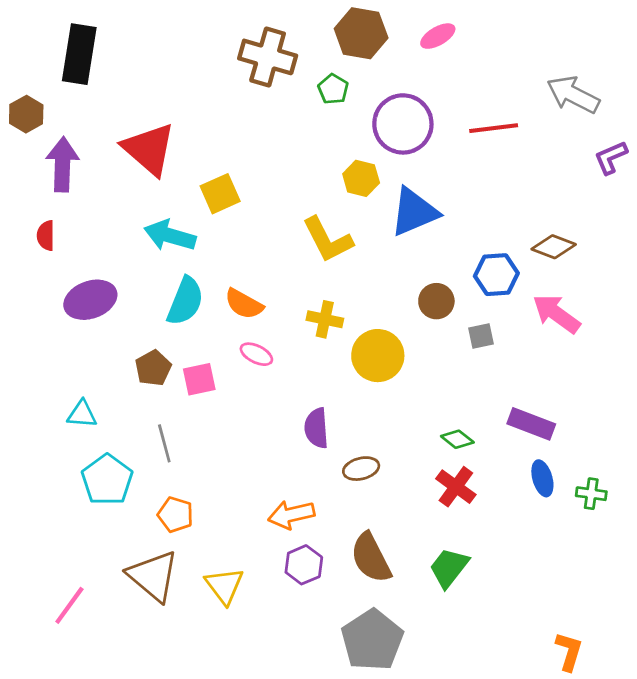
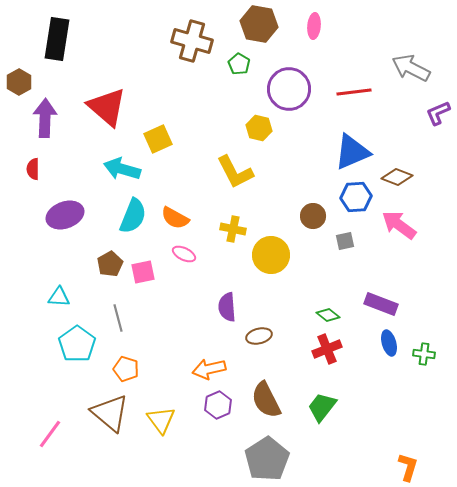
pink ellipse: (438, 36) -> (314, 26), turned -55
blue triangle: (414, 212) -> (352, 152), moved
red cross: (456, 487) -> (327, 349), turned 32

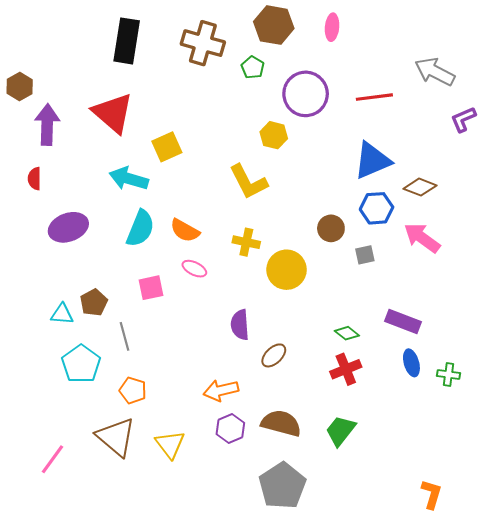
black rectangle: (57, 39) -> (127, 41), moved
brown pentagon: (110, 264) -> (94, 303), moved
brown ellipse: (259, 336) -> (274, 355), turned -30
brown semicircle: (266, 400) -> (281, 423), turned 132

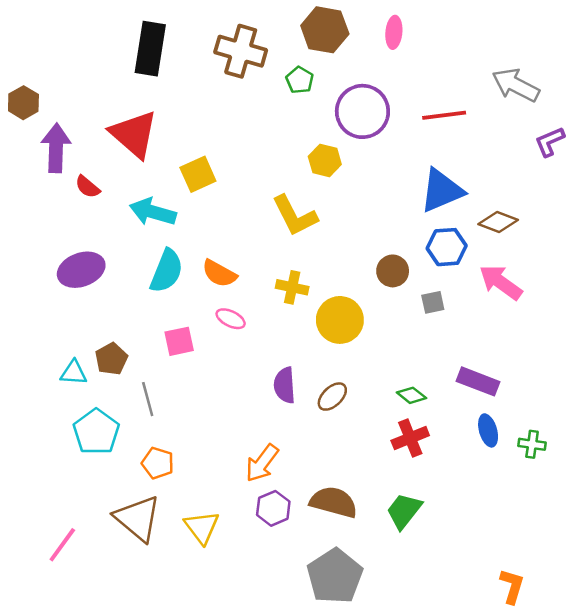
red semicircle: (34, 179) -> (87, 187), moved, turned -50
brown ellipse: (274, 355) -> (332, 397), moved
orange arrow: (221, 390) -> (262, 463), turned -40

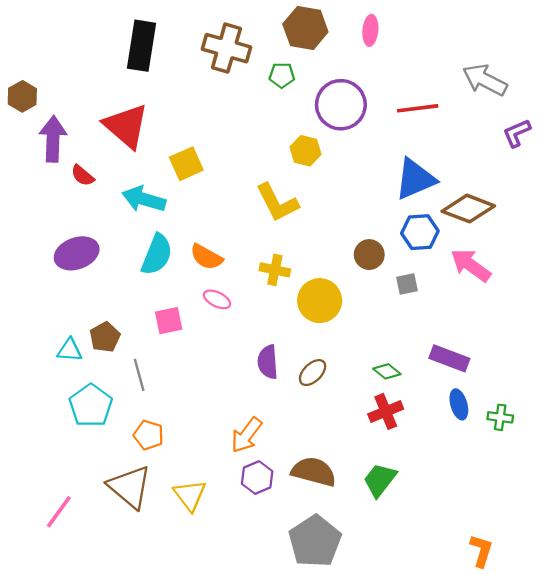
green pentagon: (300, 80) -> (282, 75), turned -30
brown diamond: (498, 222) -> (468, 209), size x1.4

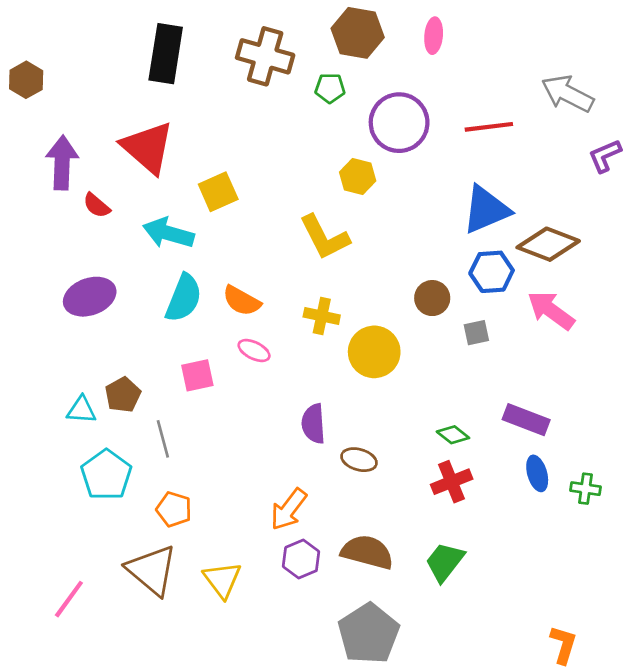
brown hexagon: (22, 96) -> (26, 80), moved
brown ellipse: (313, 373) -> (359, 460), moved, turned 60

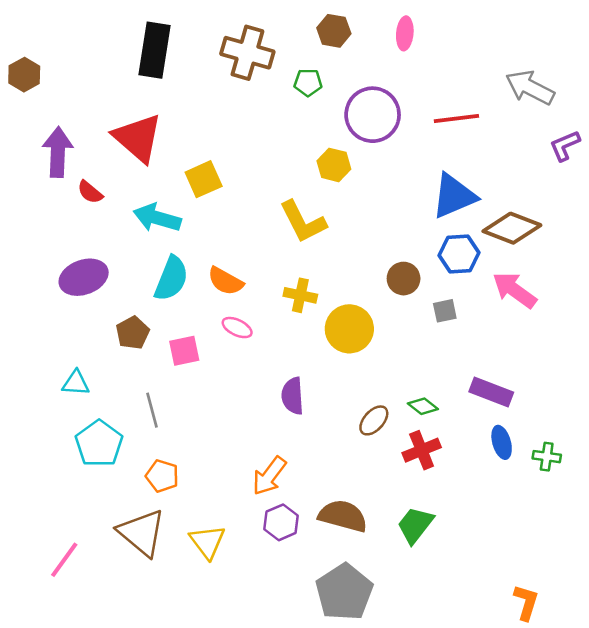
brown hexagon: (358, 33) -> (334, 31), size x0.7
brown pentagon: (123, 395) -> (133, 333), moved
brown ellipse: (359, 460) -> (374, 420), moved, turned -64

